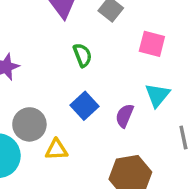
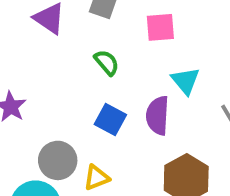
green semicircle: (82, 55) -> (107, 62), moved
purple semicircle: (125, 116) -> (158, 115), size x1.4

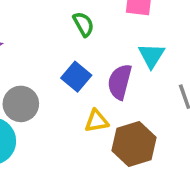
yellow triangle: (96, 178) -> (97, 121), moved

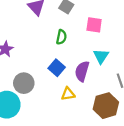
green semicircle: (83, 24) -> (61, 37), turned 40
brown hexagon: (134, 144) -> (106, 106), moved

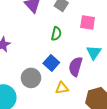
gray circle: (24, 83) -> (31, 78), moved

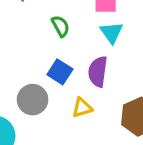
green semicircle: (56, 34) -> (61, 26), turned -32
cyan triangle: (94, 52) -> (112, 33), moved

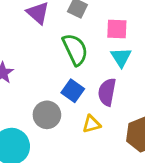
green semicircle: (61, 26) -> (75, 49), size x1.6

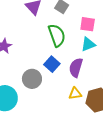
cyan triangle: (121, 57) -> (88, 44), turned 35
yellow triangle: (91, 124) -> (75, 94), moved

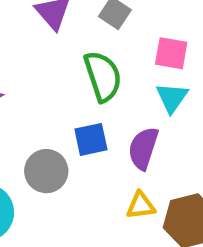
cyan triangle: (88, 44) -> (172, 98), turned -35
blue square: (52, 64) -> (91, 139), turned 35

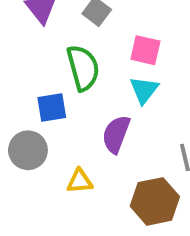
blue square: (91, 139) -> (52, 107), moved
yellow triangle: (141, 206) -> (80, 181), moved

